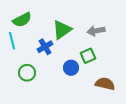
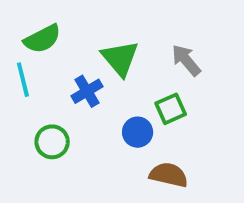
green triangle: (62, 30) -> (120, 58), turned -35
gray arrow: (96, 31) -> (186, 60), turned 60
brown semicircle: (105, 84) -> (169, 175), moved

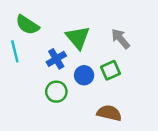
green semicircle: (42, 39) -> (27, 25), turned 60
blue circle: (138, 132) -> (84, 75), moved
green circle: (52, 142) -> (56, 92), moved

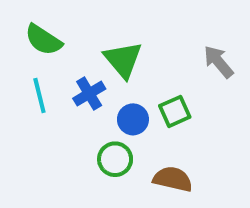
gray arrow: (121, 39) -> (219, 62), moved
cyan line: (15, 51) -> (39, 96), moved
green circle: (56, 92) -> (115, 159), moved

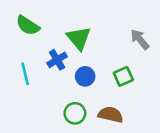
cyan line: (39, 96) -> (25, 74), moved
green square: (175, 111) -> (123, 76), moved
green circle: (115, 159) -> (75, 113), moved

